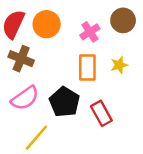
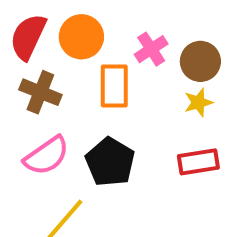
brown circle: (123, 20) -> (200, 61), moved
orange rectangle: (87, 68) -> (114, 86), moved
red rectangle: (101, 113) -> (198, 162), moved, turned -70

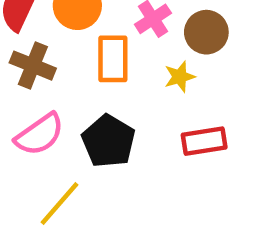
yellow star: (198, 102) -> (180, 77), moved

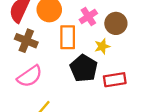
black pentagon: (108, 141) -> (84, 68), moved

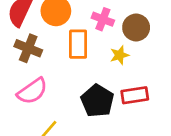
pink cross: (88, 17) -> (103, 19), turned -36
black pentagon: (84, 68) -> (97, 101), moved

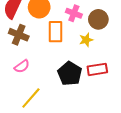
pink semicircle: (32, 91) -> (22, 66), size x0.7

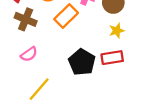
orange rectangle: (55, 32) -> (66, 16), turned 45
yellow star: (86, 40) -> (117, 31), moved

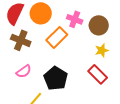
red rectangle: (112, 58) -> (98, 74), turned 54
black pentagon: (82, 62) -> (56, 78), moved

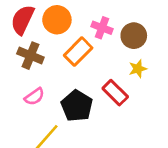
red rectangle: (98, 74) -> (115, 93), moved

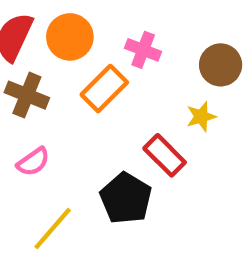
brown circle: (134, 36) -> (221, 65), moved
black pentagon: (77, 106) -> (126, 198), moved

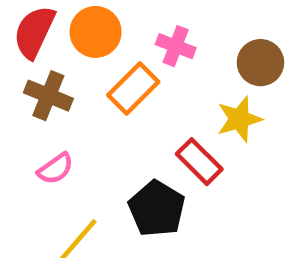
yellow star: (201, 117) -> (239, 119), size x1.4

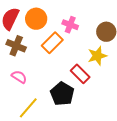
pink semicircle: (55, 169) -> (19, 77), turned -112

